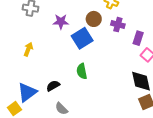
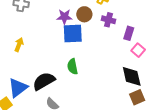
purple star: (61, 22) -> (64, 17), moved
blue square: (82, 38) -> (73, 34), turned 30
black semicircle: (53, 86) -> (44, 81), size x1.6

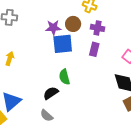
purple rectangle: (129, 33) -> (94, 49), moved
black semicircle: (44, 81) -> (51, 93), moved, size x0.7

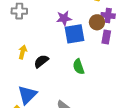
brown circle: (73, 24) -> (97, 22), moved
black semicircle: (51, 93) -> (41, 61), moved

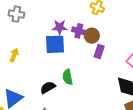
purple cross: (108, 16) -> (79, 31), moved
blue square: (74, 34) -> (55, 44), moved
black semicircle: (41, 61) -> (48, 87), moved

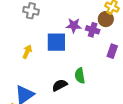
brown circle: (92, 36) -> (106, 19), moved
blue square: (55, 44) -> (56, 42), moved

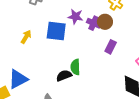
brown circle: (106, 19) -> (105, 22), moved
black semicircle: (60, 85) -> (64, 76), moved

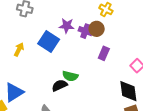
blue square: (56, 31) -> (49, 42), turned 30
green semicircle: (75, 67) -> (70, 76), turned -70

